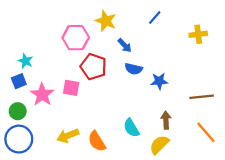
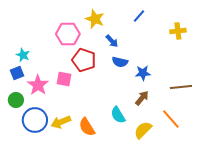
brown arrow: (166, 120) -> (142, 98), moved, turned 42
orange line: (206, 132) -> (171, 119), moved
blue circle: (19, 139) -> (35, 120), moved

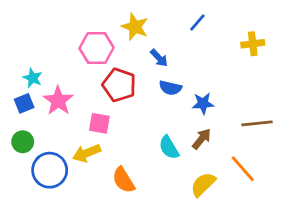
pink square: (64, 79) -> (99, 123), moved
pink star: (38, 85) -> (58, 101), moved
cyan semicircle: (118, 115) -> (169, 147), moved
yellow arrow: (61, 122) -> (87, 153), moved

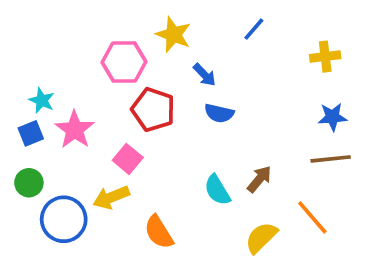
blue star: (203, 103) -> (332, 117), moved
pink square: (99, 123) -> (128, 159), turned 30

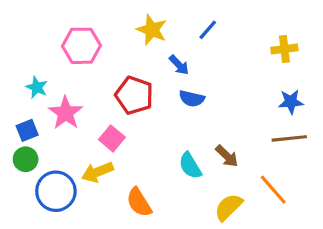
blue line: (254, 29) -> (208, 30), moved
pink hexagon: (124, 62) -> (81, 46), moved
blue square: (31, 133) -> (27, 130), moved
brown arrow: (259, 179) -> (227, 156), turned 95

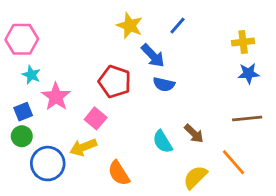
pink hexagon: (81, 46) -> (22, 39), moved
blue arrow: (179, 65) -> (153, 56), size x1.4
blue star: (291, 102) -> (249, 73), moved

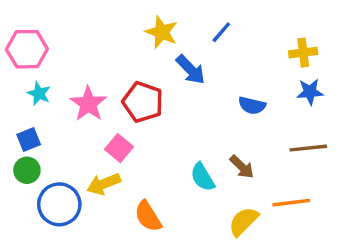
blue semicircle: (164, 84) -> (252, 105), moved
pink star: (56, 97) -> (88, 104), moved
orange line: (234, 162) -> (291, 203), turned -56

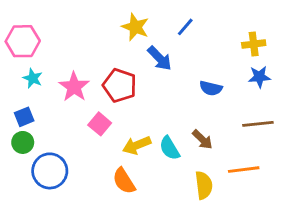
yellow arrow: (104, 184) -> (137, 145), moved
yellow semicircle: (243, 221) -> (204, 185), turned 128

